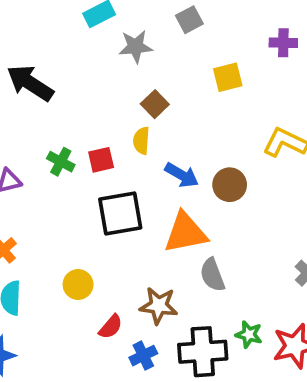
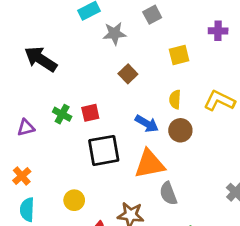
yellow semicircle: (141, 141) -> (175, 99), moved

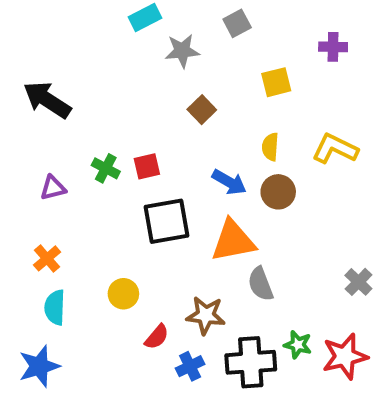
black arrow: (41, 59) -> (47, 100), moved

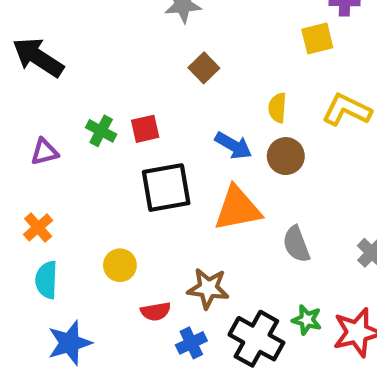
yellow square: (276, 82) -> (317, 38), moved
gray semicircle: (261, 284) -> (296, 244), moved
red semicircle: (157, 337) -> (156, 311), turned 40
black cross: (251, 362) -> (256, 339), turned 33
blue star: (39, 366) -> (70, 343), moved

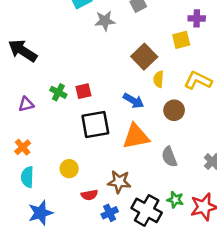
brown square: (204, 68) -> (144, 57), moved, size x1.5
brown circle: (286, 156) -> (174, 110), moved

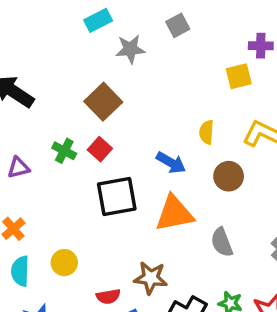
brown square: (144, 57) -> (103, 102), moved
red square: (83, 91) -> (100, 149), turned -35
yellow circle: (69, 169) -> (64, 263), moved

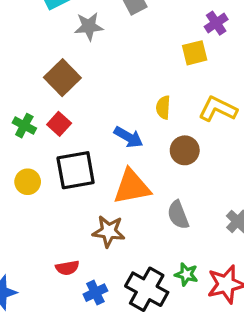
purple cross: (261, 46) -> (216, 23), turned -35
yellow circle: (64, 263) -> (28, 182), moved
brown star: (151, 278) -> (109, 231), moved

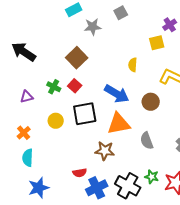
yellow semicircle: (163, 107) -> (133, 65), moved
blue arrow: (128, 137) -> (117, 94), size x1.4
blue cross: (95, 293) -> (97, 188), size x1.5

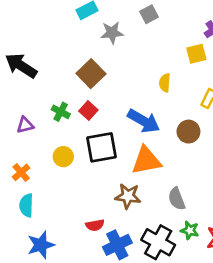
gray semicircle: (147, 141) -> (177, 199), moved

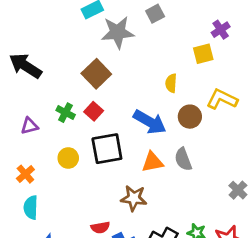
gray star: (112, 33) -> (118, 32), size x1.4
brown circle: (188, 132) -> (190, 117), moved
orange triangle: (146, 161) -> (152, 162), size x0.7
gray semicircle: (177, 199) -> (183, 159), moved

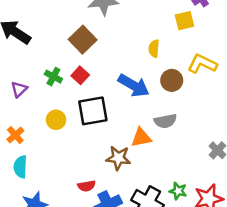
purple triangle: (29, 126) -> (19, 89), turned -30
gray semicircle: (183, 159) -> (165, 121), turned -80
orange triangle: (152, 162) -> (141, 138), moved

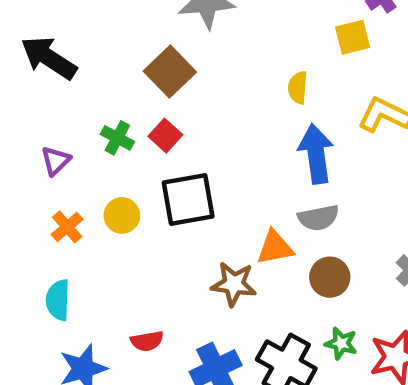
brown circle: (172, 80) -> (330, 277), moved
blue arrow: (134, 85) -> (316, 154), moved, turned -128
orange cross: (15, 135) -> (67, 227), moved
red semicircle: (87, 186) -> (147, 341), moved

